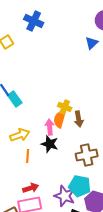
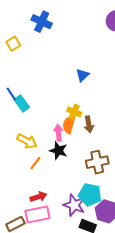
blue triangle: (92, 43) -> (83, 75), moved
yellow arrow: (20, 135) -> (27, 141), turned 48
orange line: (28, 156) -> (35, 163), turned 32

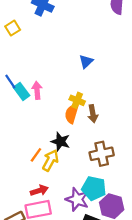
pink arrow: (58, 133) -> (37, 90), moved
yellow arrow: (27, 141) -> (50, 160), moved, turned -90

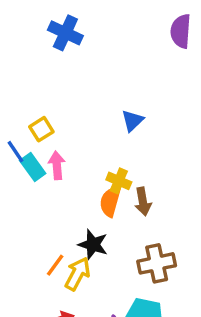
yellow square: (13, 28) -> (41, 129), moved

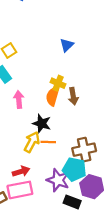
pink arrow: (57, 165) -> (19, 100), moved
brown cross: (157, 263) -> (84, 150), moved
orange line: (55, 265) -> (48, 142), moved, turned 56

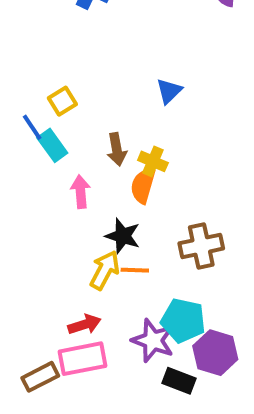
brown arrow: (73, 96) -> (117, 149), moved
brown cross: (84, 150) -> (201, 246), moved

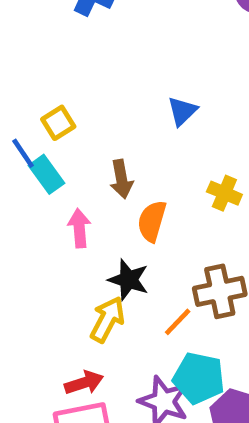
yellow cross: (153, 161) -> (224, 193), moved
orange line: (135, 270) -> (178, 322), moved, turned -48

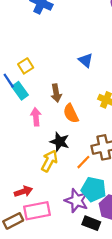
blue triangle: (182, 111) -> (86, 60), turned -35
orange semicircle: (152, 221) -> (71, 113), turned -42
red arrow: (84, 383) -> (23, 191), moved

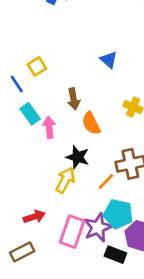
cyan rectangle: (20, 91) -> (30, 114), moved
purple star: (77, 201) -> (98, 227), turned 30
pink rectangle: (37, 211) -> (72, 232), moved, turned -60

